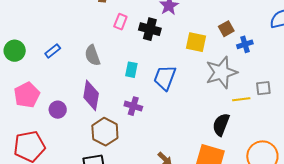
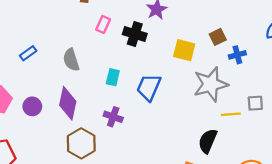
purple circle: (58, 110) -> (32, 106), moved

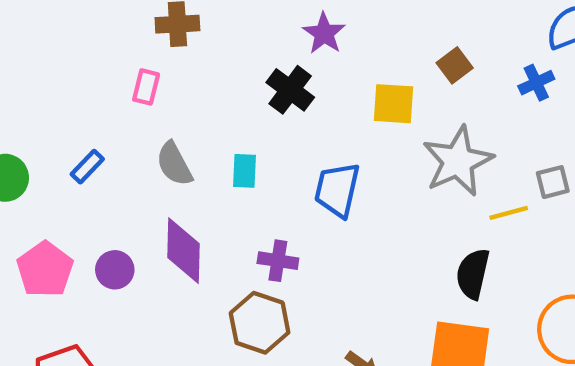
pink rectangle: (103, 24) -> (146, 87), moved
black cross: (135, 34) -> (290, 90), turned 30
blue cross: (237, 55) -> (536, 83), moved
cyan rectangle: (113, 77) -> (245, 171), moved
brown hexagon: (81, 143) -> (260, 323), moved

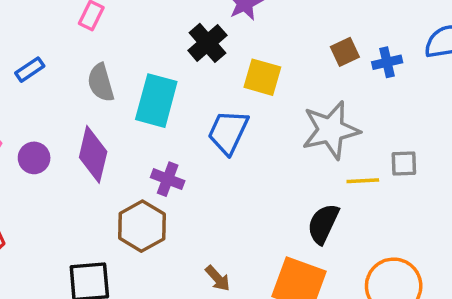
blue cross: (536, 83) -> (387, 62), moved
yellow square: (393, 104) -> (262, 77), moved
cyan rectangle: (245, 171) -> (156, 101), size x1.8

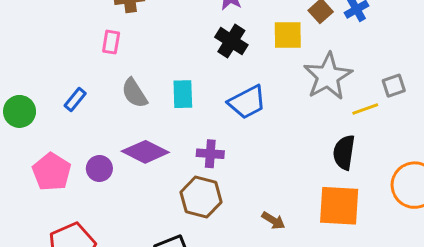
black cross: (207, 43) -> (231, 41), moved
yellow square: (262, 77) -> (288, 35), moved
cyan rectangle: (156, 101) -> (183, 94), size x0.7
blue trapezoid: (228, 132) -> (247, 102), turned -126
purple diamond: (93, 154) -> (145, 152), turned -60

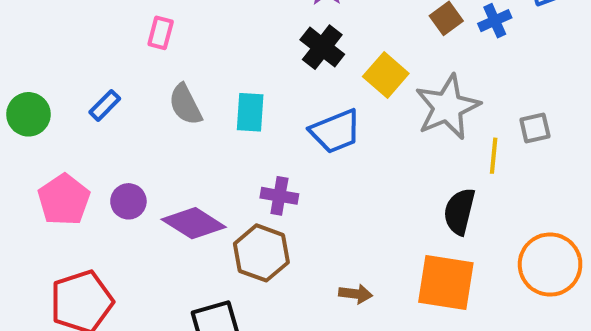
yellow square: (288, 35) -> (386, 75), moved, turned 36
yellow line: (365, 109) -> (494, 156), turned -70
purple diamond: (145, 152) -> (194, 223), moved
brown arrow: (273, 221) -> (356, 294), turned -30

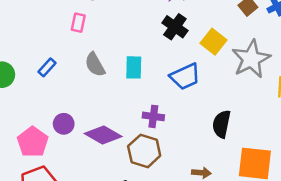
pink pentagon: (64, 200) -> (33, 142), moved
black semicircle: (459, 211) -> (221, 124), moved

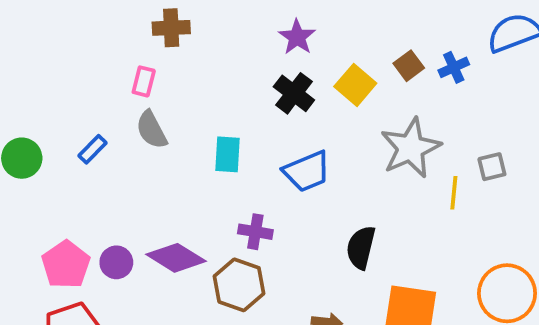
yellow square: (214, 42) -> (355, 85), moved
gray semicircle: (95, 65) -> (151, 130), moved
purple circle: (64, 124) -> (116, 262), moved

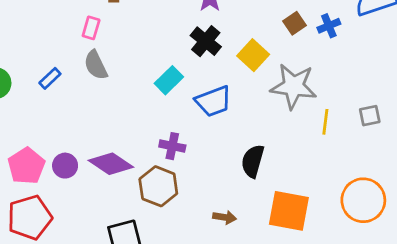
yellow square: (355, 85) -> (253, 55), moved
gray star: (411, 148) -> (294, 86), turned 30
cyan rectangle: (227, 154) -> (169, 80), moved, turned 40
gray square: (492, 167) -> (370, 116), moved

